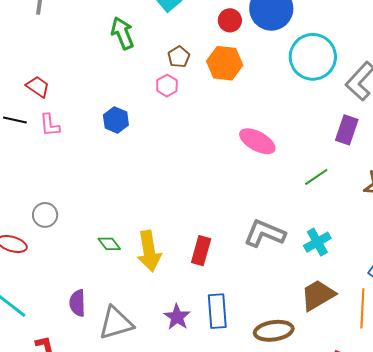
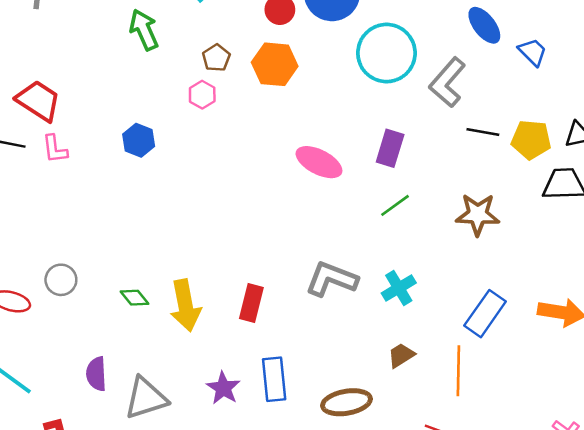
red trapezoid: (38, 87) -> (38, 101), size x1.5
purple rectangle: (347, 130) -> (390, 148), moved
gray circle: (45, 215) -> (61, 280), moved
brown trapezoid: (318, 295) -> (401, 355), size x0.6

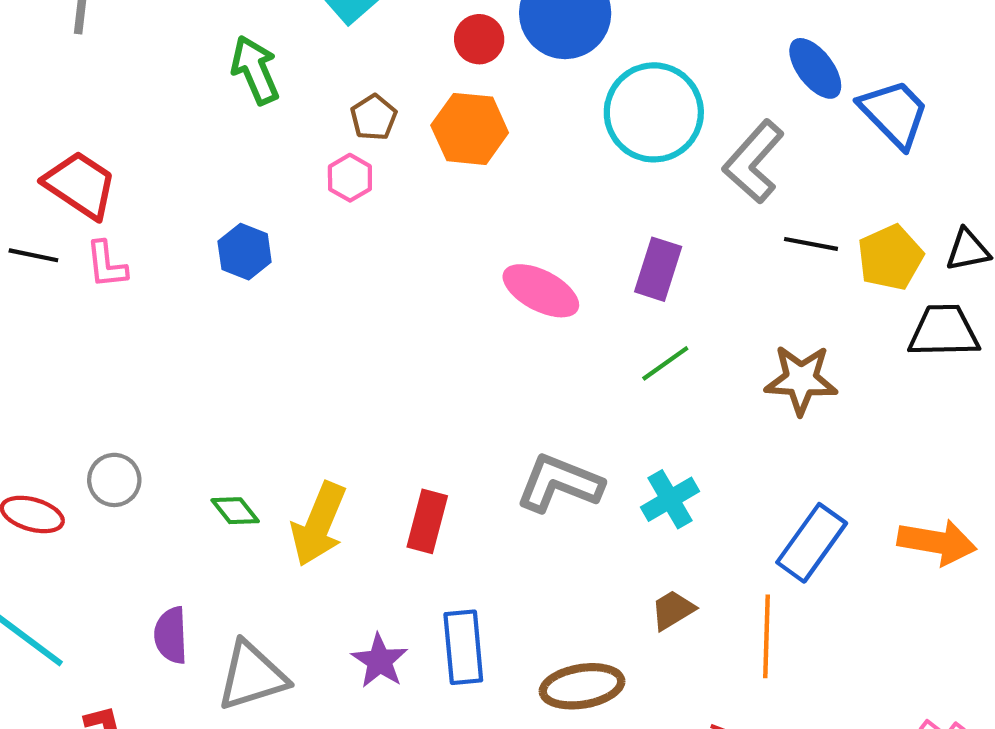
blue trapezoid: (533, 52) -> (894, 113), size x1.5
yellow pentagon: (531, 140) -> (890, 257), turned -30
yellow arrow: (185, 305) -> (319, 524), turned 33

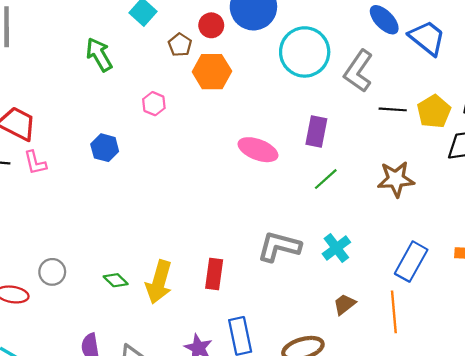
brown pentagon: (374, 117) -> (180, 45), moved

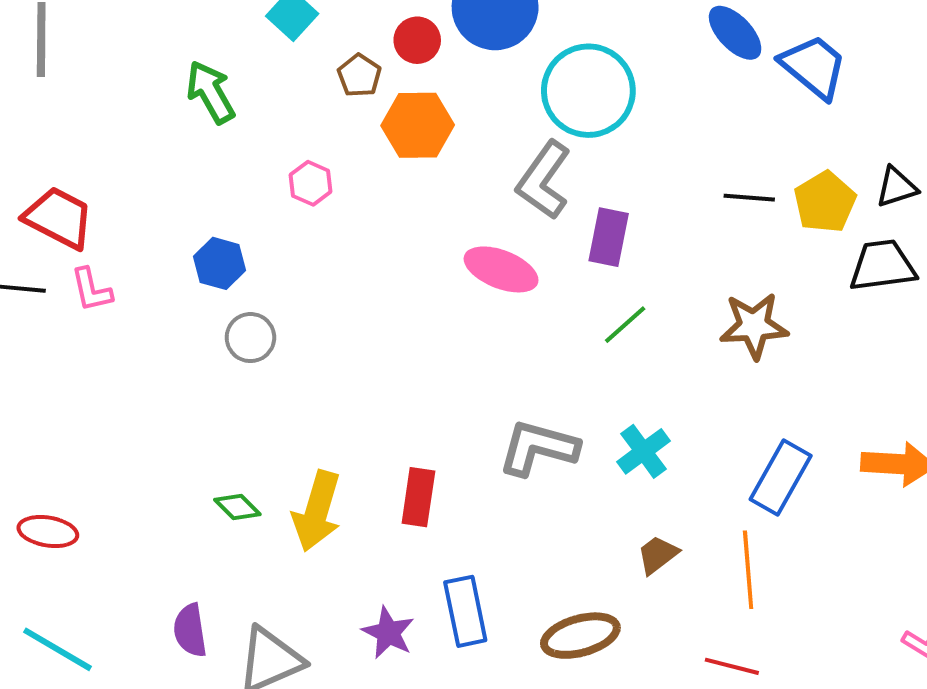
gray L-shape: (358, 71) -> (544, 180), moved
gray circle: (52, 272) -> (250, 338), moved

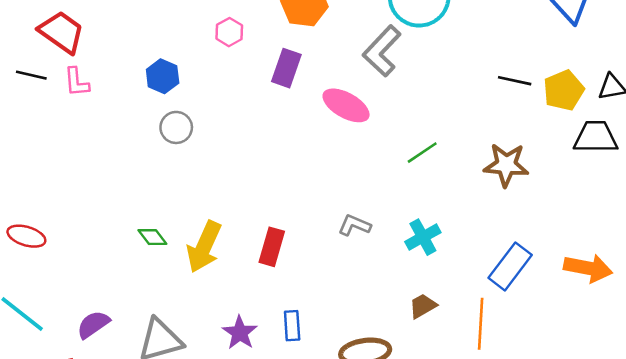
purple rectangle: (609, 237) -> (286, 68), moved
gray L-shape: (538, 448) -> (354, 225), size x0.6
blue rectangle: (465, 611) -> (292, 326), size x0.7
purple semicircle: (190, 630) -> (93, 324), moved, turned 56

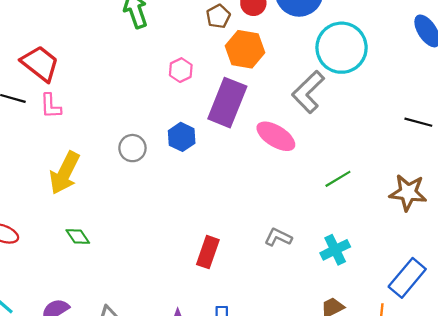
purple rectangle: (286, 68) -> (227, 103), size x1.5
blue hexagon: (163, 76) -> (182, 137), moved
green diamond: (152, 237) -> (78, 236), moved
yellow arrow: (204, 247) -> (65, 173), moved

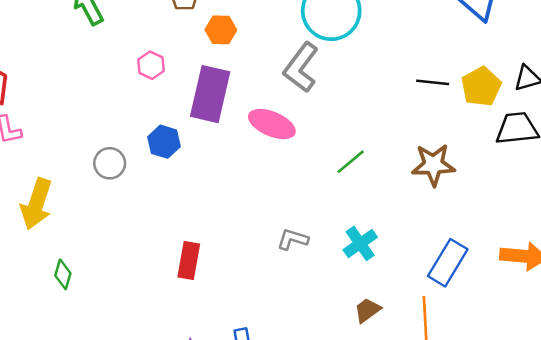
orange hexagon: (245, 49) -> (221, 30), size x0.7
green diamond: (78, 236) -> (63, 274), turned 60
red rectangle: (208, 252) -> (189, 261), moved

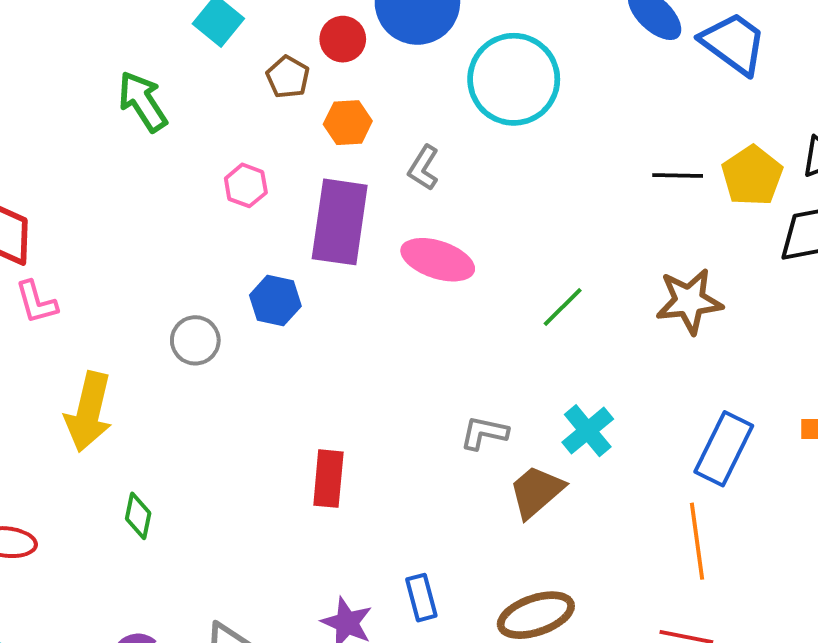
gray L-shape: (301, 67) -> (423, 168), moved, size x0.6
brown trapezoid: (367, 310) -> (536, 492), moved, size x1.4

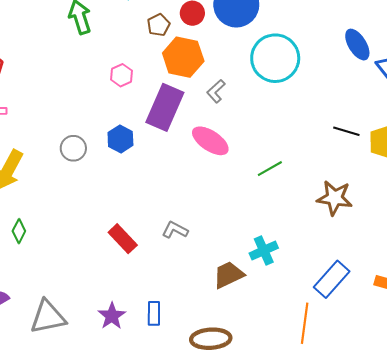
orange hexagon: (348, 123) -> (183, 57), size x1.6
green line: (563, 307) -> (270, 169), moved
gray L-shape: (484, 433) -> (175, 230), moved
red rectangle: (328, 479) -> (123, 239), turned -64

